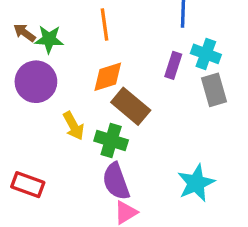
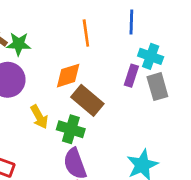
orange line: (105, 25) -> (86, 33), moved
purple rectangle: (173, 65) -> (131, 76), moved

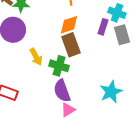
orange diamond: (68, 76) -> (69, 25), moved
brown rectangle: (87, 100) -> (71, 45), turned 30

